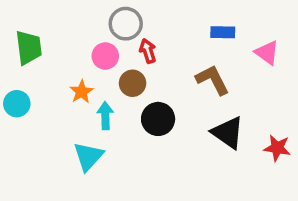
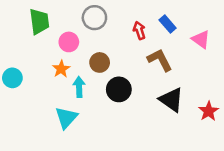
blue rectangle: (223, 32) -> (168, 24), turned 48
green trapezoid: (29, 47) -> (39, 21), moved
red arrow: (148, 51) -> (139, 30), moved
pink circle: (105, 56) -> (69, 42), moved
red star: (277, 148) -> (209, 111), turned 30

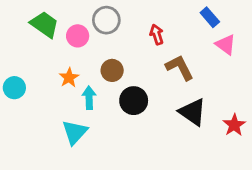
green trapezoid: (39, 21) -> (45, 24), turned -48
blue rectangle: (168, 24) -> (210, 17), moved
pink circle: (69, 42) -> (78, 36), moved

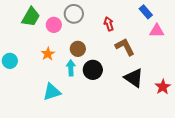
green trapezoid: (45, 24) -> (31, 17), turned 85
pink triangle: (226, 45) -> (157, 31), turned -35
cyan arrow: (89, 98) -> (71, 68), moved
cyan triangle: (75, 132) -> (52, 92), turned 30

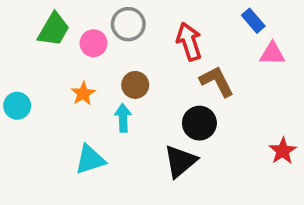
red arrow: (109, 24) -> (189, 41), size x1.5
black circle: (93, 70) -> (199, 123), moved
black triangle: (134, 78) -> (180, 161), moved, turned 45

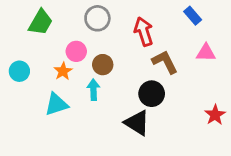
pink circle: (94, 43) -> (76, 51), moved
pink triangle: (272, 54) -> (206, 53), moved
cyan circle: (17, 106) -> (19, 71), moved
cyan triangle: (90, 160) -> (56, 104), moved
black triangle: (180, 161) -> (137, 123), turned -48

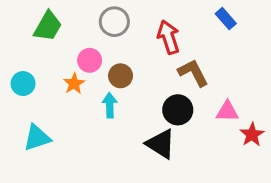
pink triangle: (206, 53) -> (227, 111), moved
cyan triangle: (56, 104) -> (37, 138), moved

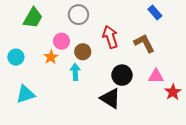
red arrow: (168, 37) -> (110, 37), moved
brown L-shape: (193, 73) -> (144, 43), moved

